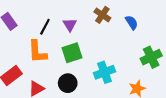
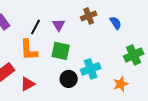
brown cross: (102, 15) -> (89, 16), turned 35
green square: (72, 53) -> (61, 51), turned 30
black circle: (68, 83) -> (69, 79), moved

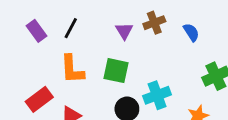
purple triangle: (59, 25) -> (124, 31), moved
black line: (36, 27) -> (71, 28), moved

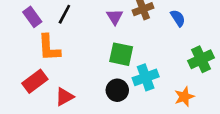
orange L-shape: (72, 69) -> (49, 48), moved
green square: (116, 71) -> (121, 54), moved

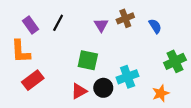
orange L-shape: (49, 48) -> (21, 51), moved
green square: (121, 54) -> (88, 60), moved
red triangle: (64, 97) -> (79, 91), moved

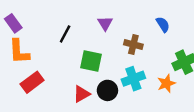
brown cross: (125, 18) -> (133, 44), moved, turned 35
black line: (58, 23) -> (65, 34), moved
purple rectangle: (31, 25) -> (13, 23), moved
orange star: (161, 93) -> (166, 83), moved

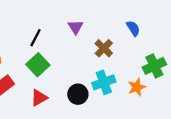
brown cross: (133, 44) -> (104, 48), turned 30
green square: (91, 61) -> (38, 65), moved, turned 35
red triangle: (82, 94) -> (39, 98), moved

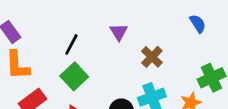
blue semicircle: (133, 28) -> (198, 24), moved

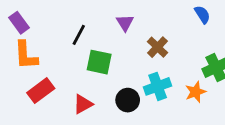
green square: (74, 76) -> (99, 62), moved, turned -35

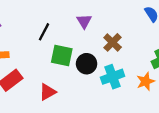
black circle: (128, 100) -> (87, 64), moved

